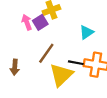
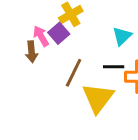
black line: (76, 63) -> (114, 67), moved
brown arrow: (15, 67) -> (32, 52), moved

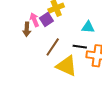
cyan triangle: (122, 36) -> (88, 27), turned 40
yellow triangle: (98, 98) -> (67, 66), turned -50

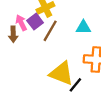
brown line: (53, 47) -> (50, 31), moved
black line: (80, 47) -> (75, 85), moved, turned -56

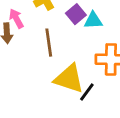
purple square: (35, 22) -> (76, 14), moved
brown line: (50, 31) -> (49, 43), moved, turned -35

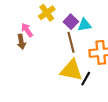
brown line: (49, 43) -> (71, 42), moved

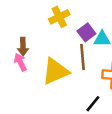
pink arrow: (27, 30) -> (20, 62), moved
yellow triangle: (71, 70) -> (55, 71), moved, turned -45

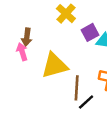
yellow cross: (59, 17) -> (66, 14), turned -30
brown line: (83, 57) -> (77, 88), moved

